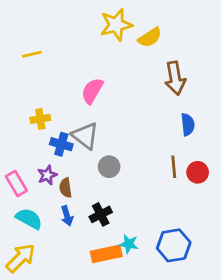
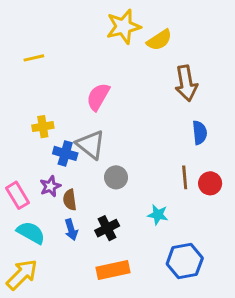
cyan star: (129, 244) -> (158, 215), moved

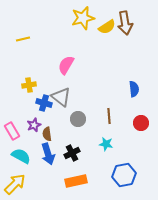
brown arrow: (186, 83) -> (125, 23), moved
brown line: (185, 177) -> (109, 116), moved
blue arrow: (71, 230) -> (48, 154), size x1.5

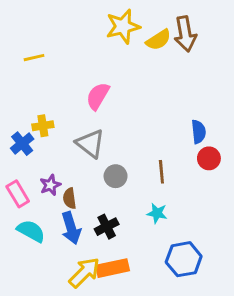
blue cross: (44, 103) -> (22, 144), moved, turned 35
red circle: (141, 123) -> (209, 158), moved
yellow arrow: (15, 184) -> (84, 273), moved

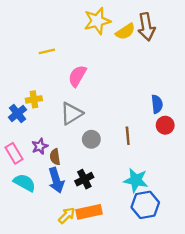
yellow line: (34, 58) -> (47, 51), moved
gray triangle: (90, 144) -> (71, 113), turned 50
cyan star: (157, 213) -> (136, 180), moved, size x1.5
yellow arrow: (84, 273) -> (67, 215), size x0.7

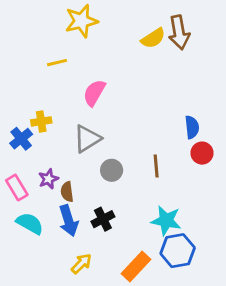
yellow star: (97, 21) -> (81, 21), moved
orange rectangle: (89, 212) -> (136, 266), moved, turned -35

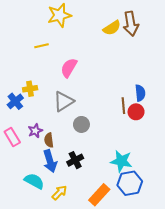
red circle: (202, 153) -> (136, 112), moved
brown line: (156, 166) -> (123, 106), moved
cyan semicircle: (30, 223) -> (34, 181), moved

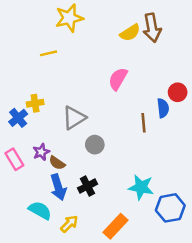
pink semicircle: (69, 68) -> (118, 79), moved
red circle: (136, 112) -> (178, 92), moved
brown semicircle: (49, 140) -> (57, 163), turned -48
blue hexagon: (130, 183) -> (170, 208), moved

